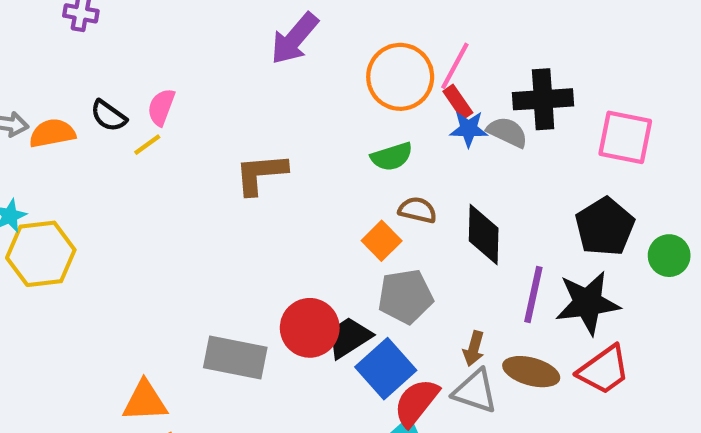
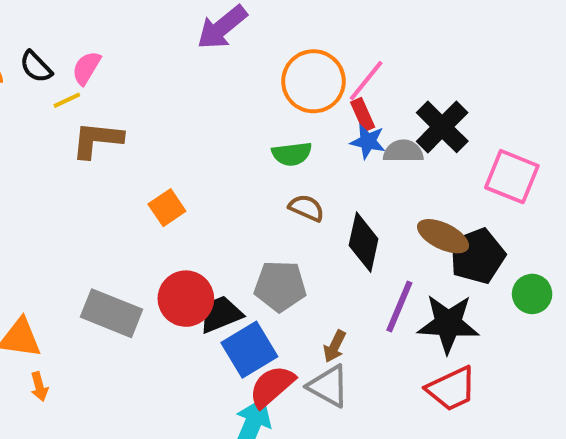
black cross: (543, 99) -> (442, 127), turned 38
gray semicircle: (507, 132) -> (403, 151), turned -36
brown L-shape: (261, 174) -> (97, 140), moved
orange square: (382, 241) -> (167, 208), moved
brown ellipse: (531, 372) -> (443, 236), moved

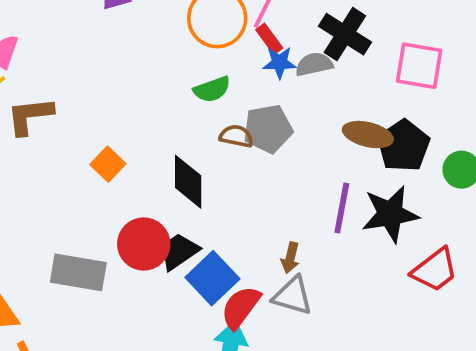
black diamond: (364, 242) -> (188, 182), moved
gray pentagon: (280, 286) -> (268, 129), moved
red trapezoid: (452, 389) -> (435, 270), moved

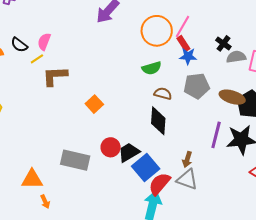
black cross: (345, 34) -> (223, 43), size x0.6
gray semicircle: (314, 64) -> (236, 57), moved
gray pentagon: (268, 129) -> (197, 86), moved
black diamond: (188, 182) -> (158, 121), moved
red circle: (144, 244) -> (111, 147), size x0.7

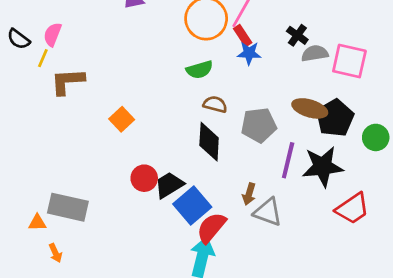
yellow line: (37, 59) -> (43, 58), turned -32
gray pentagon: (197, 86) -> (259, 125), moved
gray rectangle: (75, 160) -> (68, 207), moved
orange triangle: (32, 179) -> (37, 223), size x0.6
gray triangle: (187, 179) -> (268, 212), moved

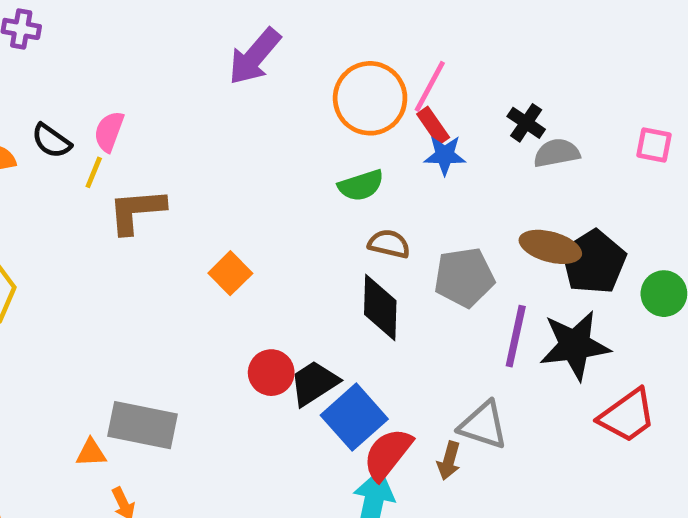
pink square: (349, 61) -> (654, 145), moved, size x0.6
brown arrow: (249, 194) -> (449, 461), moved

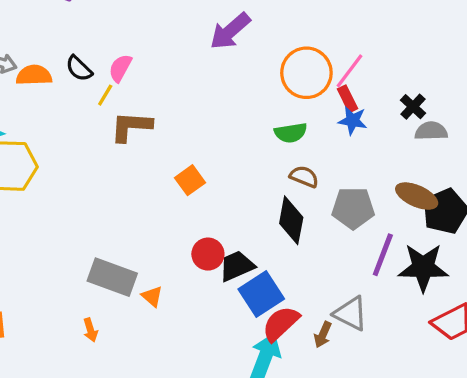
orange triangle: (91, 453) -> (152, 296), moved, turned 35

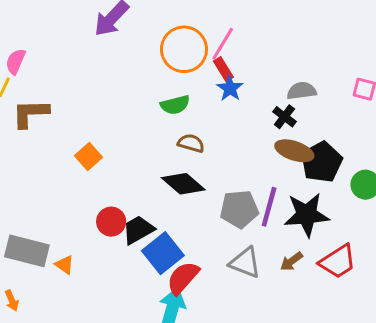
black cross: (413, 107) -> (284, 117), moved
blue star: (353, 121) -> (230, 88), turned 30
gray pentagon: (353, 208) -> (239, 209), moved
black diamond: (291, 220) -> (183, 184), turned -54
brown arrow: (323, 335) -> (291, 261), moved, turned 35

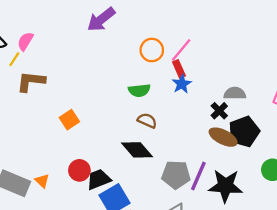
orange circle: (184, 49) -> (152, 50), size x0.7
black pentagon: (322, 162) -> (244, 132), moved
orange triangle: (65, 265) -> (42, 181), moved

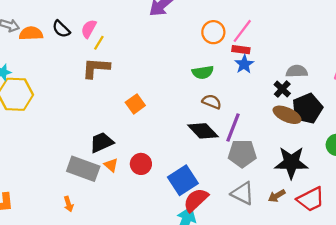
yellow line: (14, 59) -> (99, 43), moved
red rectangle: (179, 69) -> (241, 50), turned -56
red circle: (79, 170) -> (141, 164), moved
purple line: (198, 176) -> (233, 127), moved
black trapezoid: (99, 179) -> (102, 142), moved

